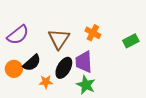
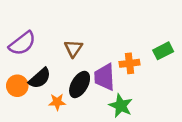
orange cross: (93, 33) -> (129, 63), moved, turned -35
brown triangle: (59, 39) -> (73, 48), size x0.7
green star: (86, 85) -> (121, 106), moved

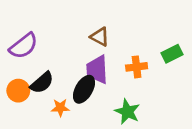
brown triangle: (73, 48) -> (100, 37), moved, turned -36
purple trapezoid: (105, 77) -> (97, 70), moved

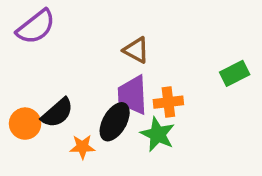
purple semicircle: (24, 46) -> (36, 27), moved
orange cross: (137, 67) -> (168, 102), moved
green star: (127, 112) -> (158, 134), moved

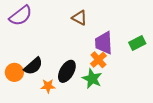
brown triangle: (136, 50) -> (80, 18), moved
purple trapezoid: (133, 95) -> (104, 43), moved
orange cross: (168, 102) -> (98, 60), turned -35

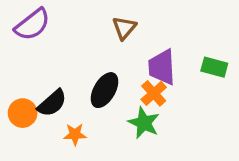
brown triangle: (80, 18) -> (124, 28), turned 42
green rectangle: (137, 43) -> (214, 67), turned 42
black ellipse: (67, 71) -> (105, 90), moved

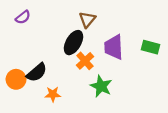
purple semicircle: (32, 25) -> (23, 17), size x0.6
black ellipse: (105, 90) -> (73, 43), moved
orange cross: (154, 93) -> (85, 61), moved

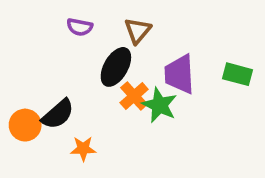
purple semicircle: (23, 17) -> (80, 27), moved, turned 49
green star: (101, 86) -> (159, 105), moved

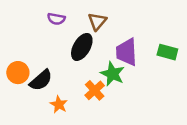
orange cross: (134, 96) -> (95, 90), moved
orange circle: (25, 125) -> (18, 73), moved
orange star: (83, 149) -> (59, 104), turned 30

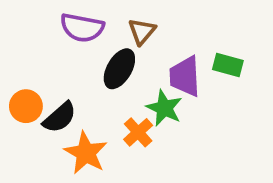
purple semicircle: (56, 19) -> (82, 28), size x1.6
green rectangle: (167, 52) -> (228, 65), moved
orange star: (59, 104) -> (86, 153), size x1.6

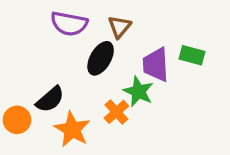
orange circle: (26, 106) -> (17, 120), moved

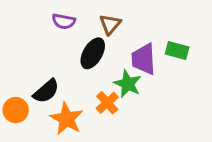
purple semicircle: (69, 24) -> (64, 21), size x0.7

